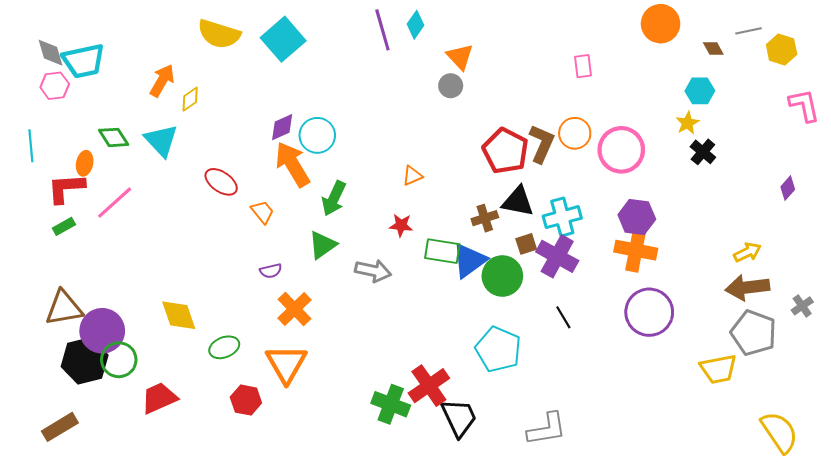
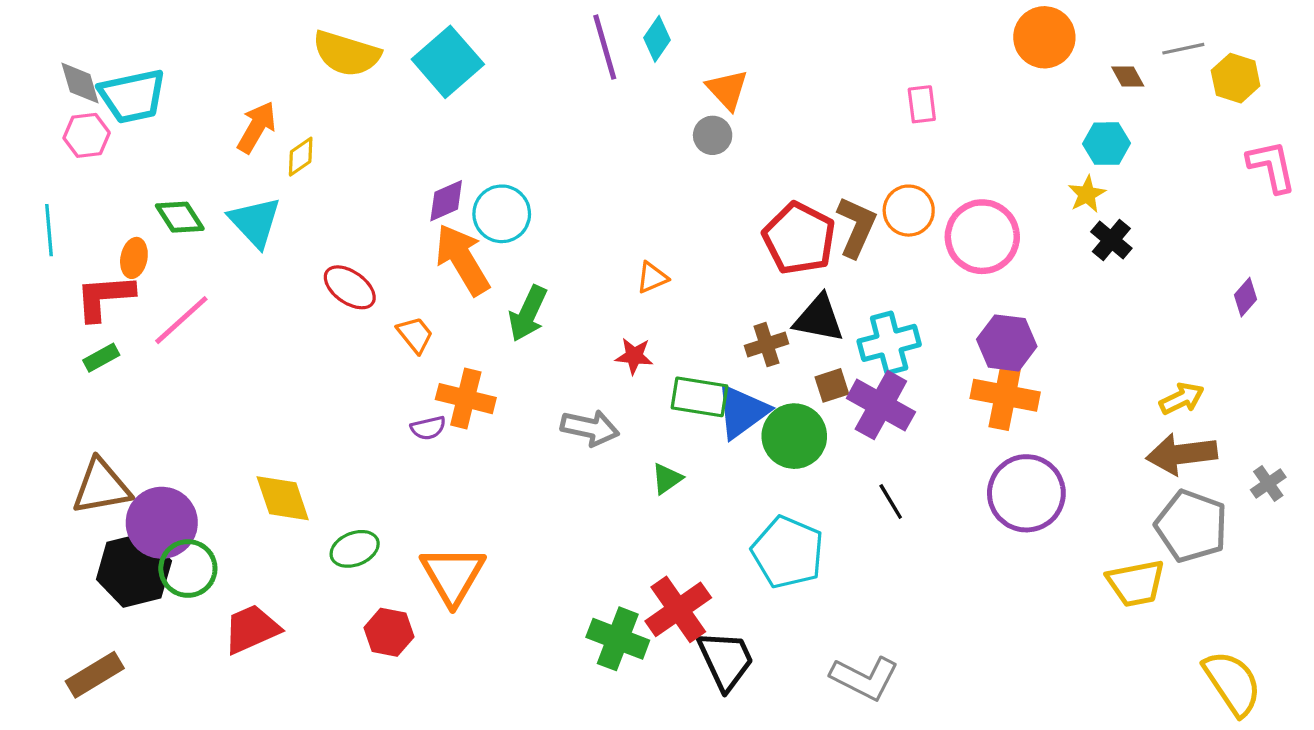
green triangle: (322, 245) -> (667, 479), moved, size x0.7
orange cross: (295, 309) -> (466, 399), moved, turned -32
gray L-shape: (547, 429) -> (865, 678), turned 36

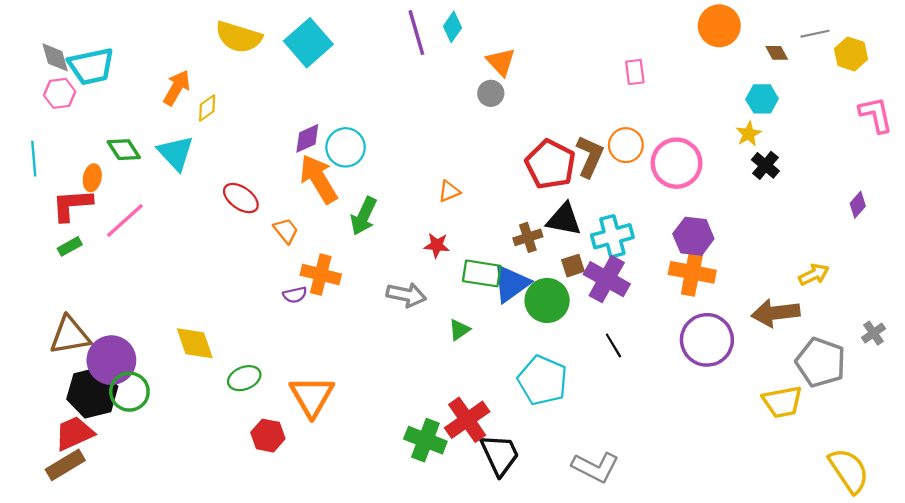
brown arrow: (1182, 454) -> (776, 313), moved
red trapezoid: (252, 629) -> (74, 433), moved

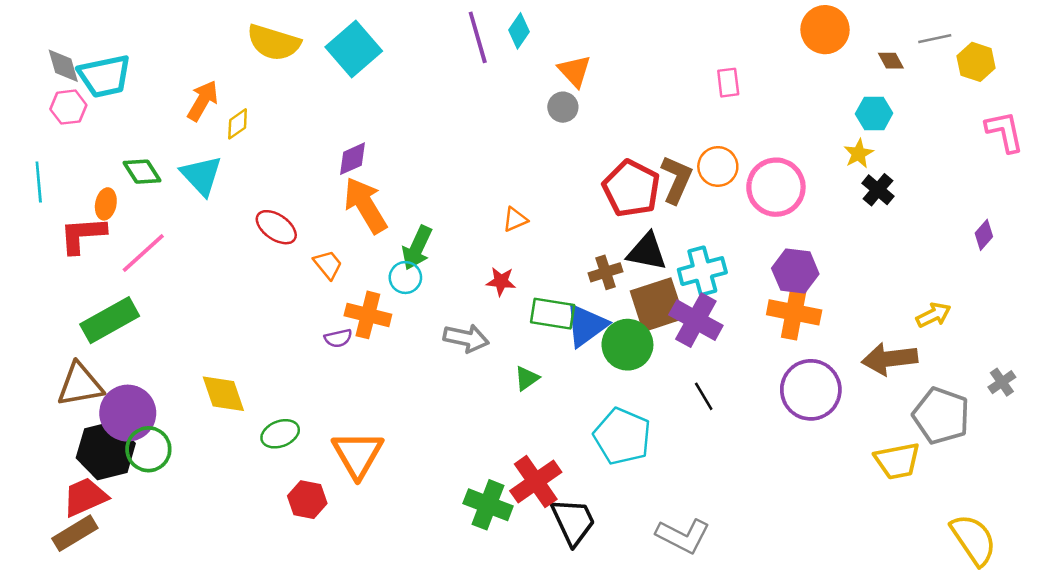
cyan circle: (346, 147) -> (405, 278), moved, size x0.7
green rectangle: (70, 246) -> (110, 320), moved, size x2.0
brown square: (573, 266) -> (657, 305), size x2.0

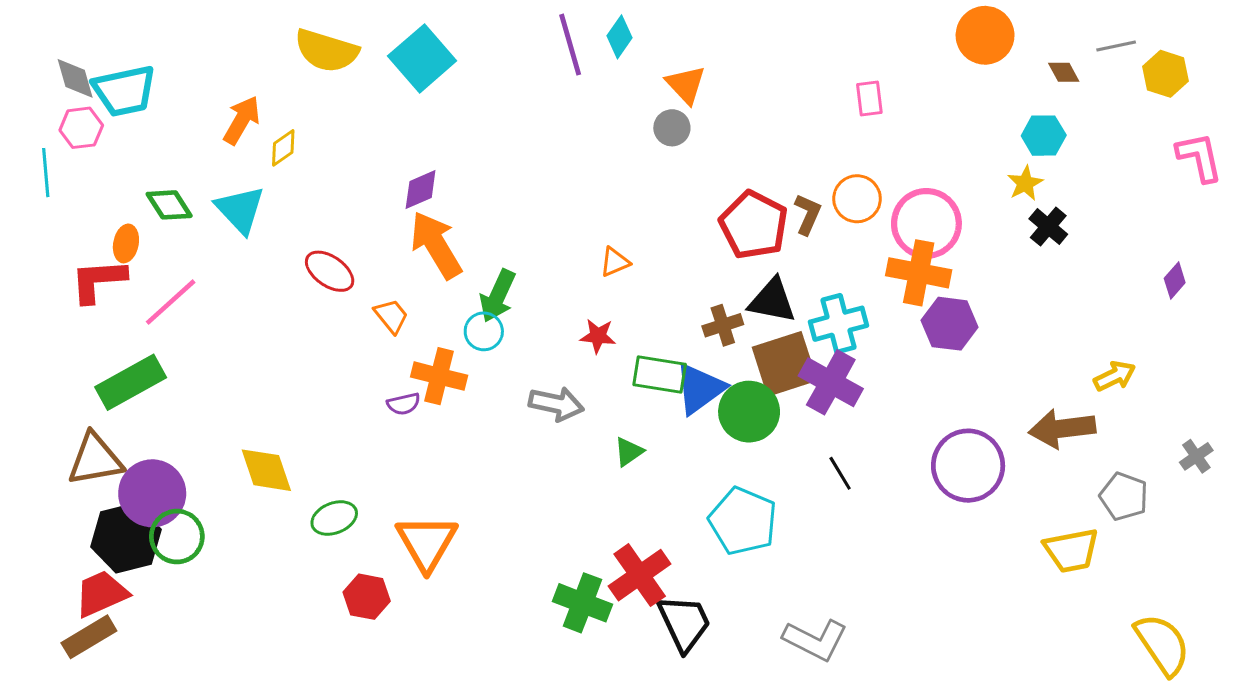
brown L-shape: (677, 179) -> (808, 214), size x0.7
cyan line: (39, 182) -> (46, 173), moved
orange cross: (794, 312) -> (919, 273), moved
gray pentagon: (941, 416) -> (1124, 496), size x0.7

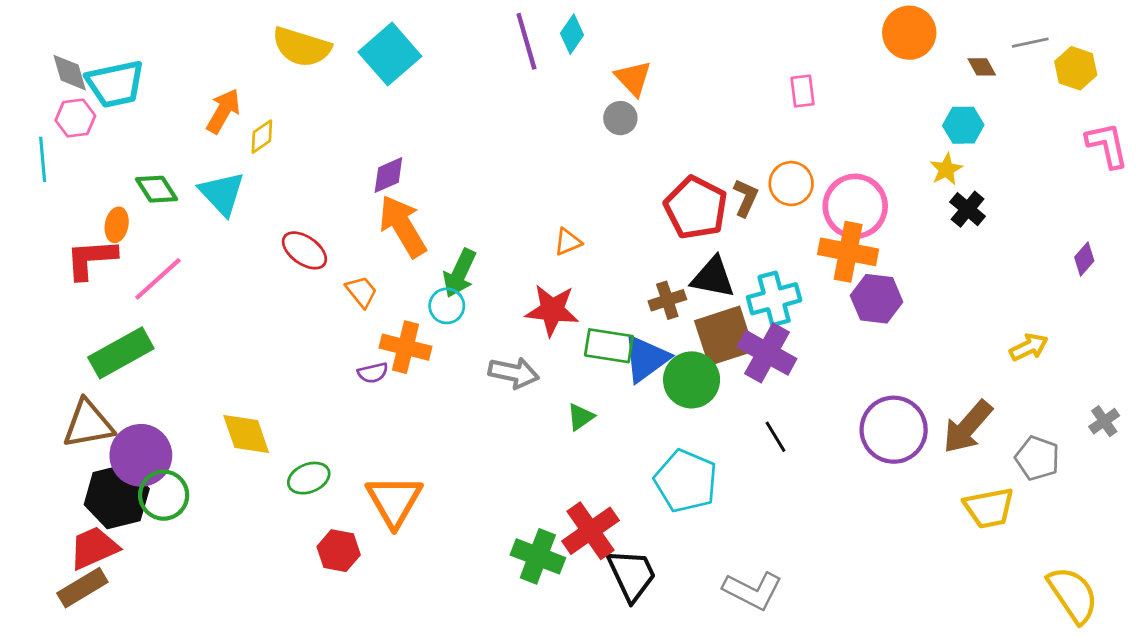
red star: (598, 336) -> (552, 310), size x1.6
brown arrow: (1062, 429) -> (968, 427), moved, turned -42

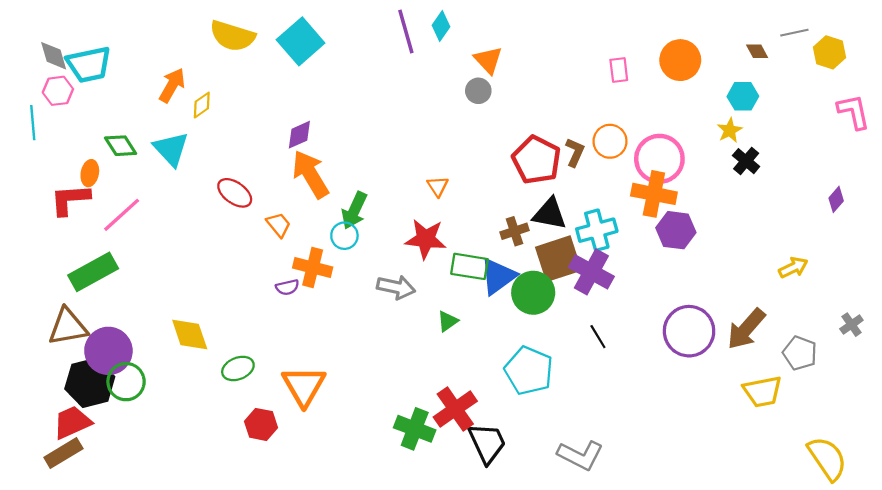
orange circle: (909, 33) -> (680, 60), moved
orange triangle: (568, 242) -> (438, 186), turned -40

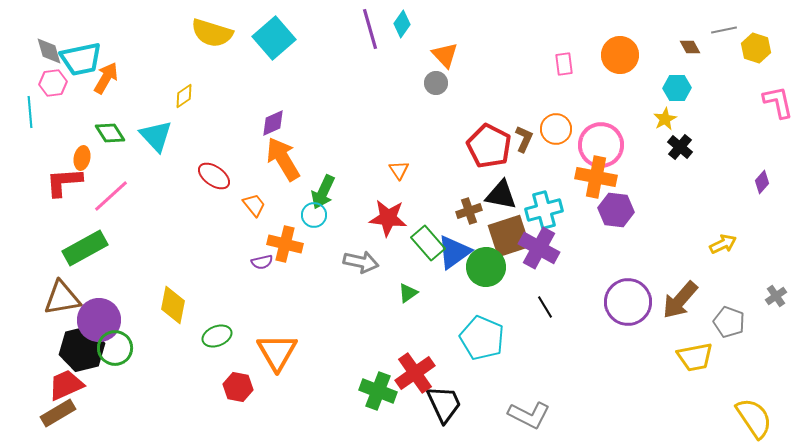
orange arrow: (172, 85) -> (106, 78), moved
green rectangle: (470, 266) -> (428, 243), turned 40
yellow diamond: (190, 334) -> (173, 305), turned 30

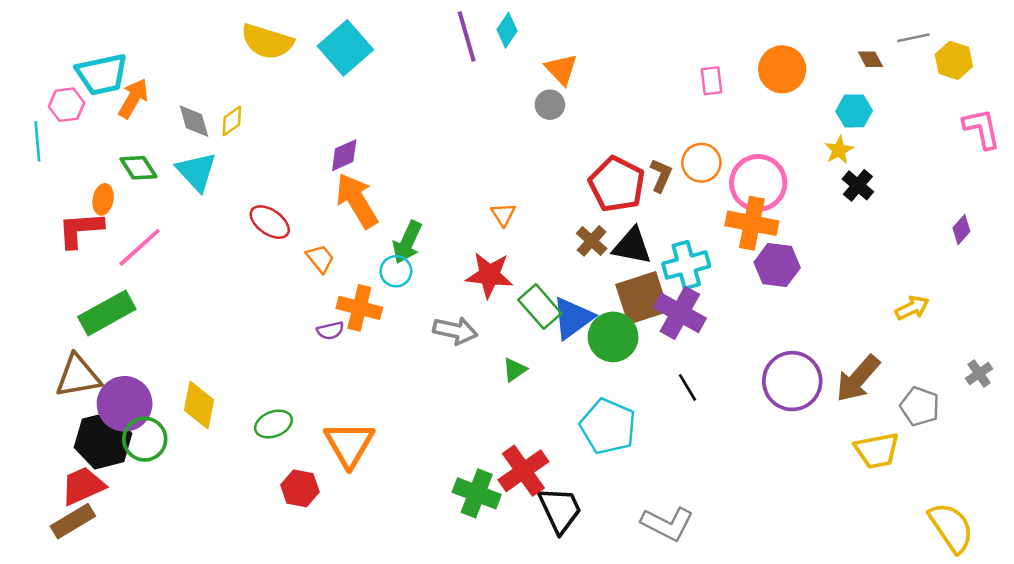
gray diamond: (49, 51) -> (194, 121), moved
brown cross: (469, 211) -> (592, 241), moved, turned -30
yellow diamond: (173, 305) -> (199, 405), moved

